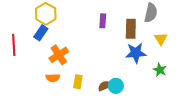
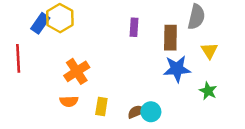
blue rectangle: (41, 33) -> (40, 23), moved

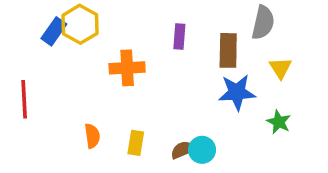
red line: (18, 58) -> (24, 99), moved
orange cross: (77, 71) -> (127, 68), moved, turned 30
orange semicircle: (69, 101) -> (92, 136), turned -96

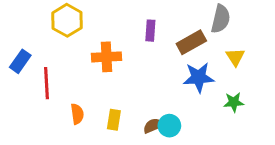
blue rectangle: (54, 31) -> (20, 61), moved
brown rectangle: (228, 50) -> (191, 42), turned 60
red line: (24, 99) -> (47, 83), moved
green star: (279, 122) -> (234, 102), turned -30

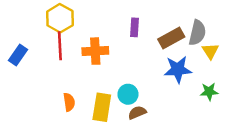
gray semicircle: (221, 19) -> (197, 33), moved
red line: (47, 83) -> (60, 46), moved
yellow rectangle: (114, 120) -> (102, 107), size x1.5
cyan circle: (169, 126) -> (128, 94), moved

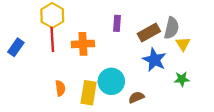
blue star: (178, 69) -> (154, 60), turned 30
cyan circle: (128, 94) -> (111, 81), size x1.5
brown semicircle: (137, 113) -> (136, 97), moved

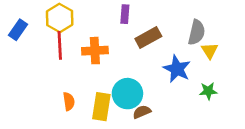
purple rectangle: (117, 23) -> (125, 14), moved
brown rectangle: (149, 33) -> (148, 38), moved
blue rectangle: (16, 47) -> (18, 30), moved
brown semicircle: (136, 97) -> (142, 112), moved

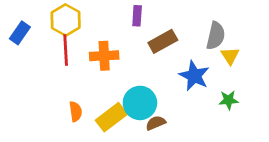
yellow rectangle: (101, 107) -> (111, 117), turned 44

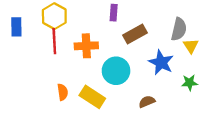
blue rectangle: (20, 33) -> (16, 27), turned -36
cyan circle: (140, 103) -> (116, 71), moved
yellow rectangle: (111, 117) -> (92, 97), turned 70
brown semicircle: (156, 123) -> (147, 102), moved

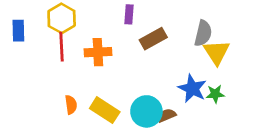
yellow triangle: (191, 46) -> (217, 52), size x1.5
blue star: (161, 62) -> (192, 89), moved
cyan circle: (116, 71) -> (146, 111), moved

